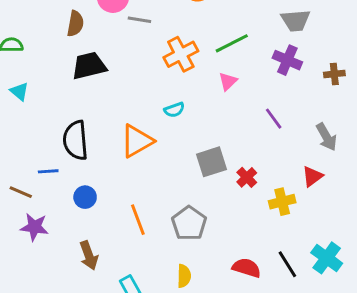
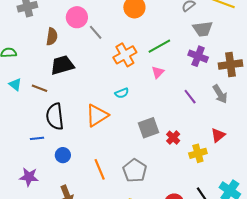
gray line: (139, 20) -> (96, 32), turned 42
brown cross: (334, 74) -> (230, 65), size x1.6
gray arrow: (326, 137) -> (220, 94), moved
brown line: (21, 192) -> (39, 88), moved

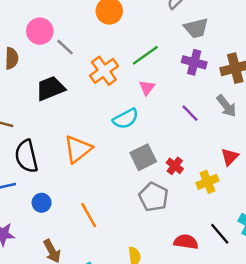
black trapezoid: (62, 65) -> (50, 88), moved
cyan semicircle: (122, 93) -> (126, 119), moved, size x1.5
gray pentagon: (135, 171) -> (154, 197), moved

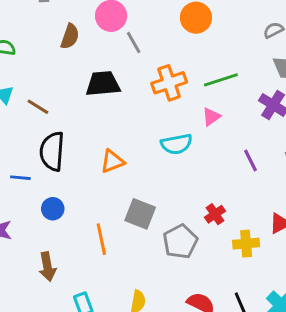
orange triangle: (78, 149) -> (112, 161), size x0.7
gray square: (143, 157) -> (140, 214), moved, turned 30

